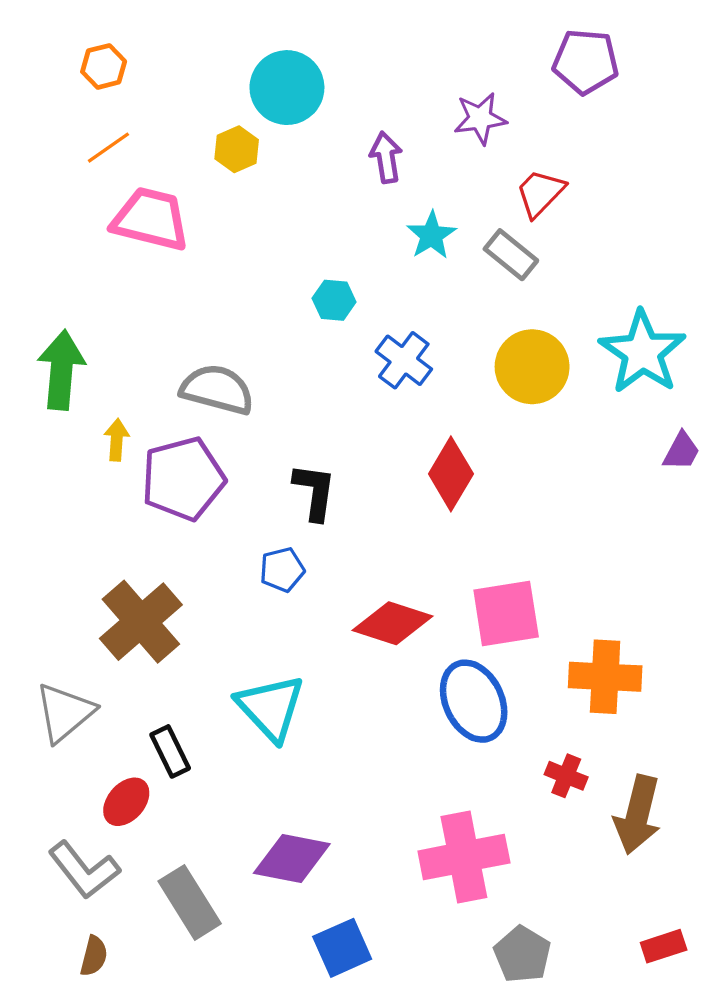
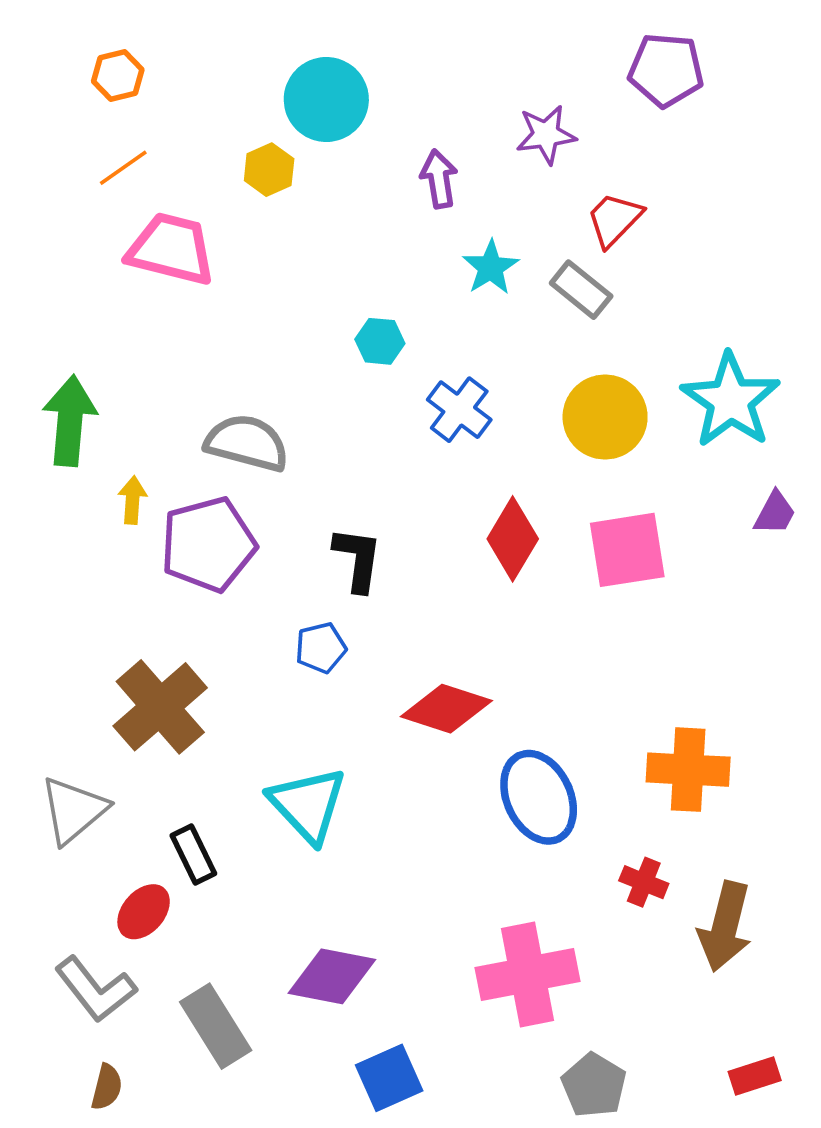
pink square: (506, 613) -> (627, 550), moved

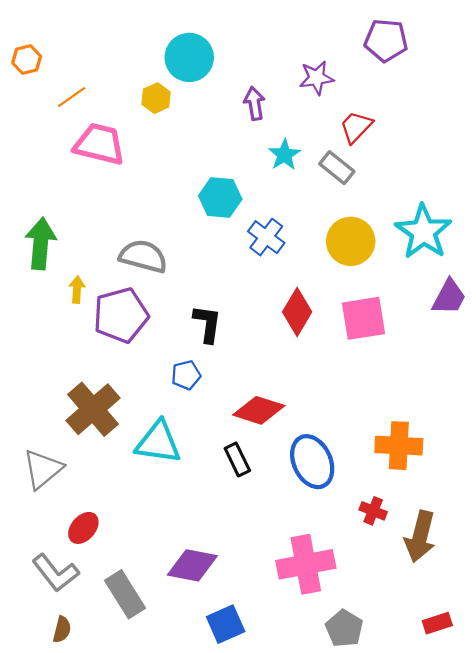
orange hexagon: (118, 76) -> (27, 60), moved
cyan hexagon: (380, 341) -> (220, 198), size x1.5
purple trapezoid: (775, 513) -> (449, 297), size x1.4
cyan triangle: (308, 805) -> (158, 442), moved, turned -39
black rectangle: (193, 854) -> (237, 459), moved

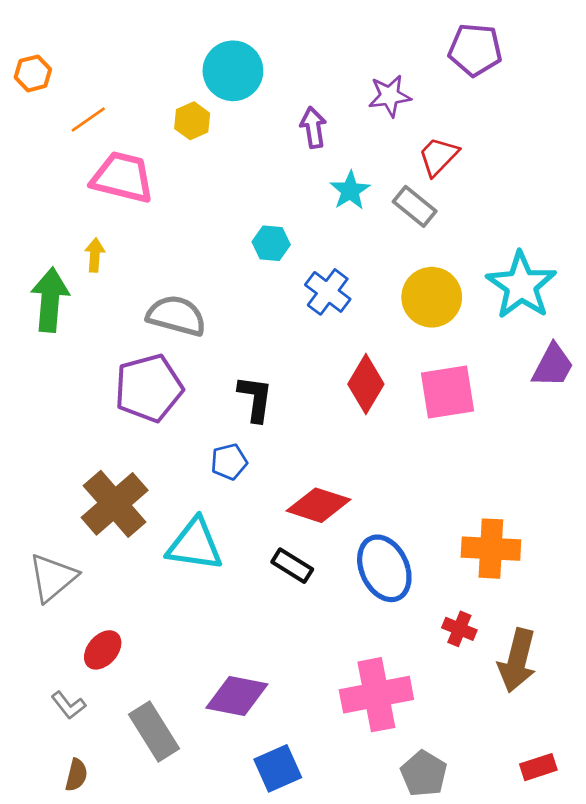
cyan hexagon: (220, 198) -> (271, 243), size x0.7
yellow arrow: (77, 289) -> (95, 255), moved
black rectangle: (237, 459) -> (292, 566), turned -32
gray L-shape: (56, 573) -> (68, 705), size x0.6

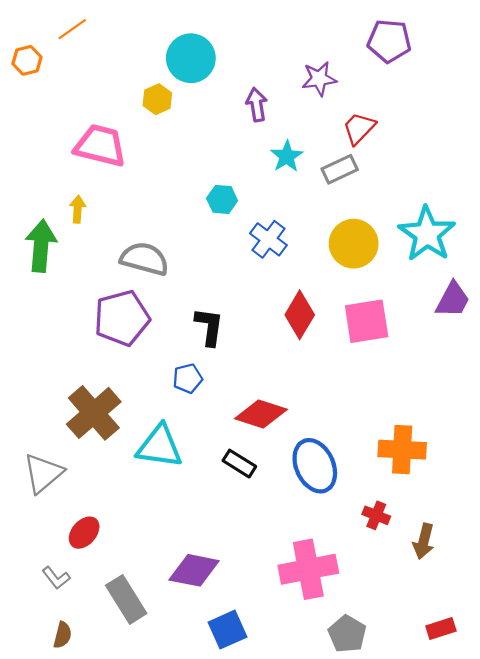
orange line: (88, 120) -> (72, 29), moved
gray rectangle: (415, 206) -> (340, 169), turned -64
brown arrow: (517, 660) -> (424, 541), size x0.7

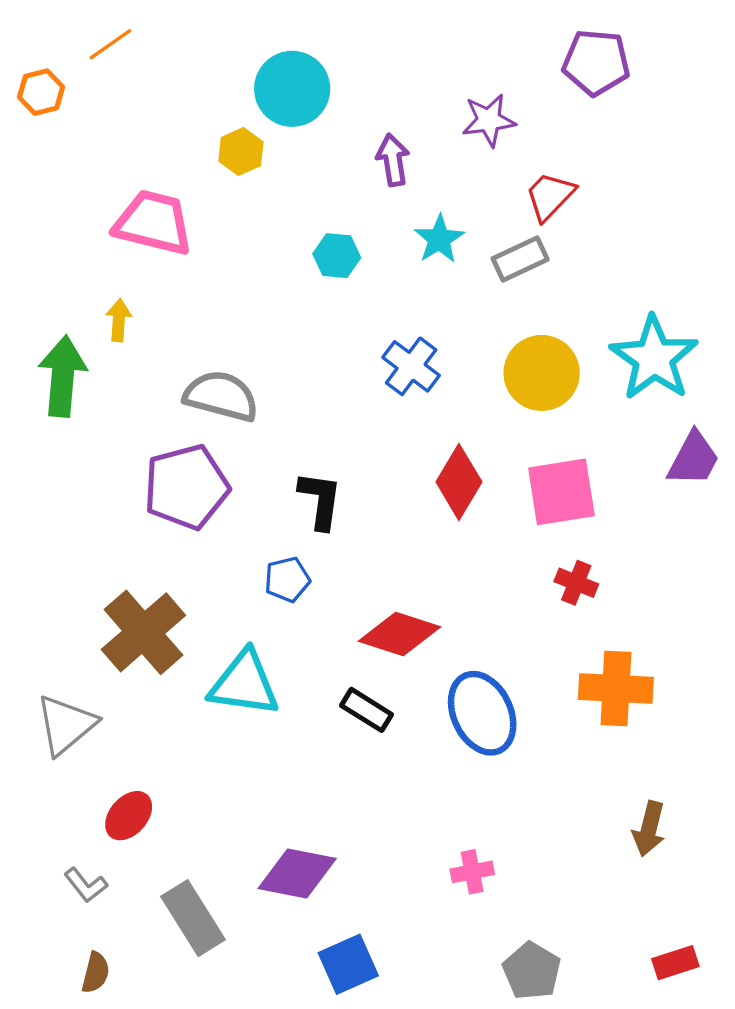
cyan hexagon: (222, 199) -> (337, 256), moved
red cross: (376, 515) -> (576, 583), moved
pink cross: (308, 569) -> (472, 872), size x0.5

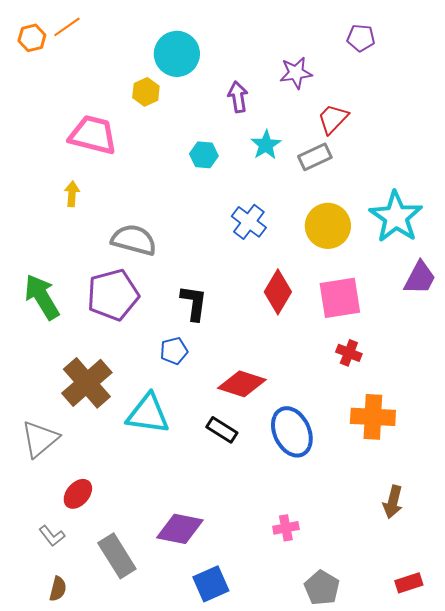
purple pentagon: (596, 62) -> (361, 38), size x0.7
orange hexagon: (41, 92) -> (32, 38), moved
green arrow: (63, 376) -> (42, 297), moved, turned -36

